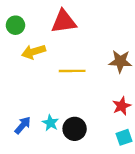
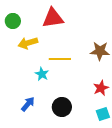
cyan star: (50, 123) -> (42, 74), moved
blue arrow: (23, 125) -> (28, 104), moved

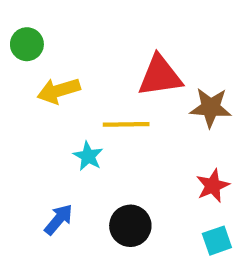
red triangle: (53, 18) -> (160, 76), moved

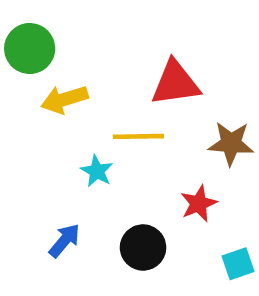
green circle: (27, 44) -> (30, 49), size x1.4
brown star: (211, 108) -> (231, 143), moved
red star: (213, 186) -> (199, 204), moved

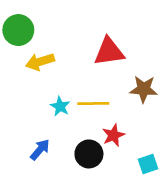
yellow line: (138, 136) -> (93, 104), moved
red star: (199, 204) -> (113, 135), moved

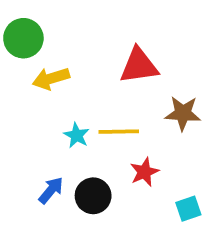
black circle: (89, 154) -> (93, 196), moved

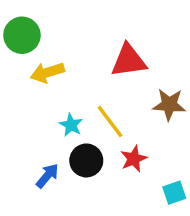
yellow line: (119, 132) -> (110, 122), turned 54
black circle: (93, 196) -> (86, 160), moved

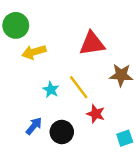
red star: (134, 159) -> (96, 114), turned -30
black circle: (86, 160) -> (62, 132), moved

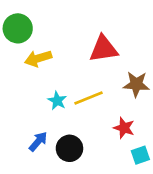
yellow line: (79, 87) -> (89, 98), turned -75
red star: (96, 114) -> (124, 128), moved

